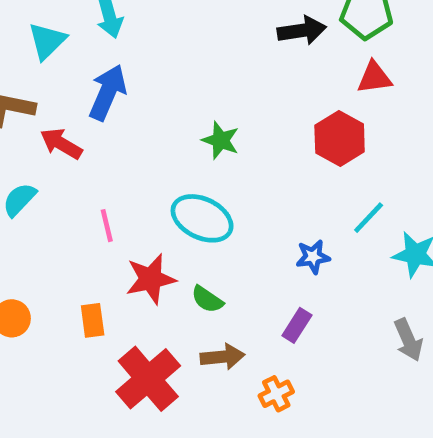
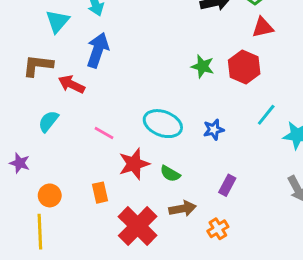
green star: (221, 140) -> (203, 66), moved
pink line: (107, 226) -> (104, 133), turned -42
blue star: (313, 257) -> (214, 130), moved

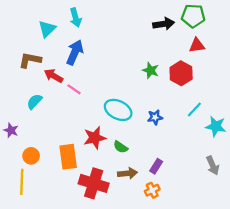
pink line: (104, 133) -> (74, 89), moved
purple rectangle: (227, 185) -> (156, 166), moved
orange rectangle: (100, 193) -> (68, 157), size x1.6
red cross: (138, 226) -> (94, 183), turned -32

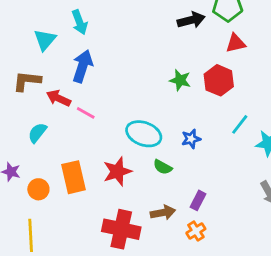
green semicircle: (121, 147) -> (163, 167), moved
orange circle: (31, 156) -> (38, 189), moved
orange rectangle: (68, 157) -> (74, 177), moved

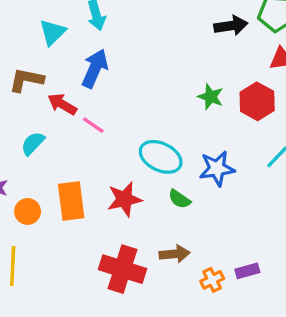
blue star: (191, 139) -> (217, 168), size x1.5
purple rectangle: (198, 200) -> (247, 271), moved, turned 42

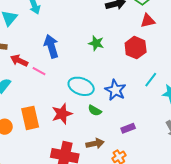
blue arrow: (95, 68) -> (51, 46), moved, turned -35
green star: (211, 97) -> (96, 43), moved
blue star: (217, 168) -> (115, 90), turned -30
purple rectangle: (247, 271) -> (128, 128), moved

